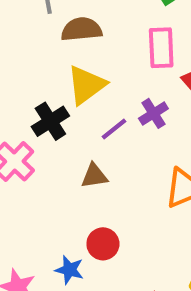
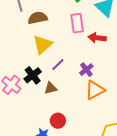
purple cross: (153, 113) -> (86, 70), moved
black cross: (50, 121) -> (33, 75), moved

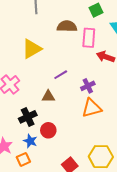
brown semicircle: (38, 18) -> (67, 26), moved
yellow triangle: (43, 45) -> (32, 49), moved
black cross: (33, 75) -> (28, 117), moved

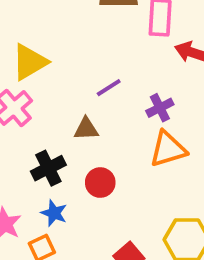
yellow triangle: (32, 49) -> (29, 62), moved
red circle: (48, 130) -> (100, 183), moved

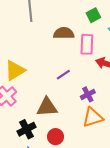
purple line: (109, 88) -> (63, 75), moved
brown triangle: (86, 129) -> (47, 107), size x1.5

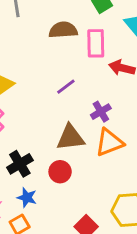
brown triangle: (47, 107) -> (71, 138), moved

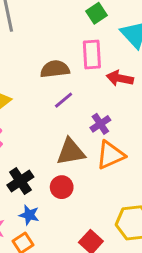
brown semicircle: (63, 30) -> (55, 69), moved

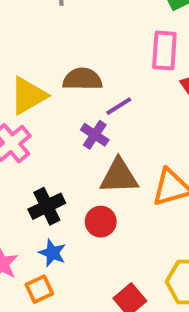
brown semicircle: (55, 69) -> (82, 79), moved
purple cross: (100, 124) -> (95, 135), moved, turned -30

